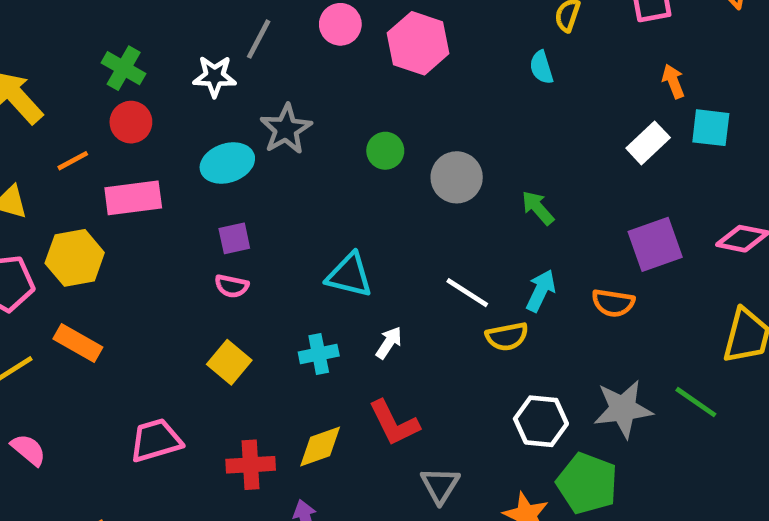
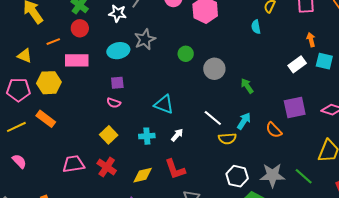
orange semicircle: (613, 303) -> (274, 130), turned 30
red cross: (251, 465) -> (107, 167), moved, turned 30

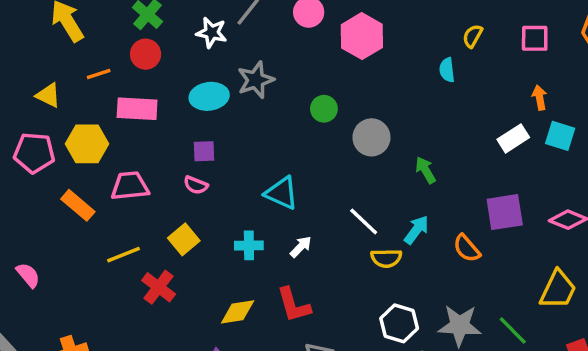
yellow line: (16, 127) -> (123, 255), moved
pink trapezoid: (74, 164) -> (130, 186), moved
red cross: (107, 167) -> (159, 287), moved

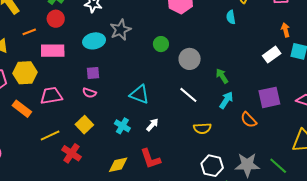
white line: (364, 221) -> (188, 95), moved
cyan arrow: (417, 230) -> (226, 100), moved
cyan cross: (249, 245) -> (122, 126), turned 35

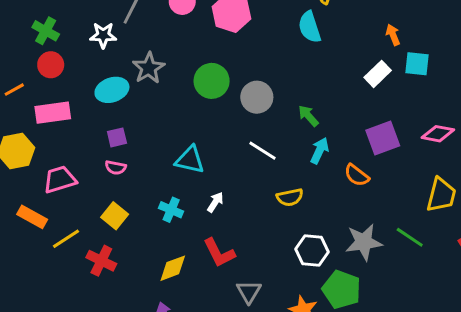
cyan semicircle: (231, 17) -> (310, 27), size x1.5
green circle: (161, 44) -> (212, 81), size x1.5
orange rectangle: (22, 109) -> (32, 217), moved

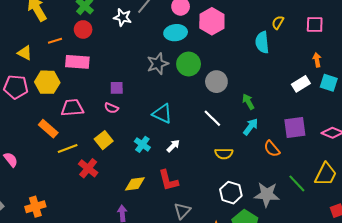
gray star: (149, 68) -> (158, 64), moved
cyan ellipse: (112, 90) -> (176, 33), moved
green line: (410, 237) -> (297, 183), moved

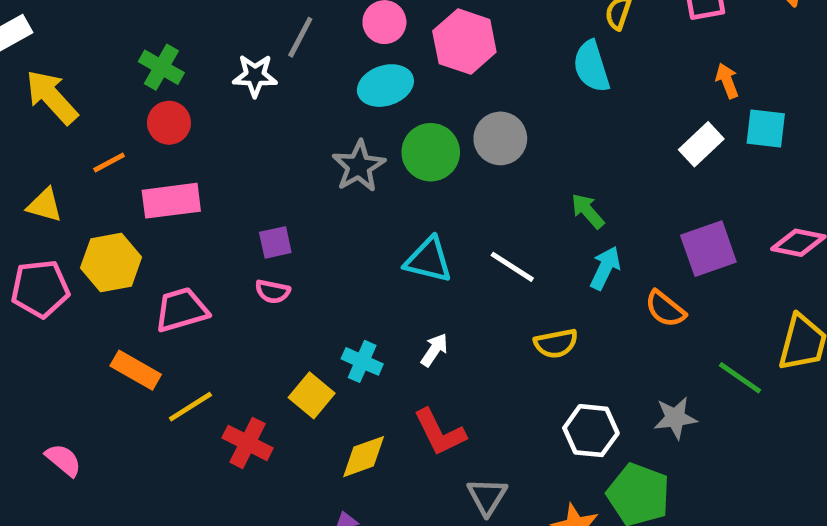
gray circle: (216, 82) -> (500, 138), moved
cyan triangle: (162, 114) -> (428, 260), moved
yellow square: (104, 140) -> (312, 395), moved
gray star: (267, 194) -> (675, 418), size x0.7

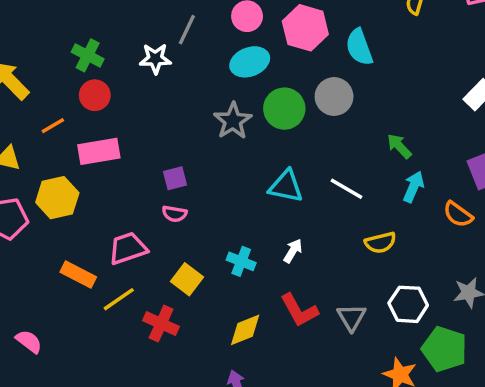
cyan semicircle: (591, 66) -> (359, 47), moved
pink trapezoid: (181, 310) -> (128, 248), moved
yellow square: (312, 395) -> (187, 279), moved
gray triangle: (487, 496) -> (351, 317), moved

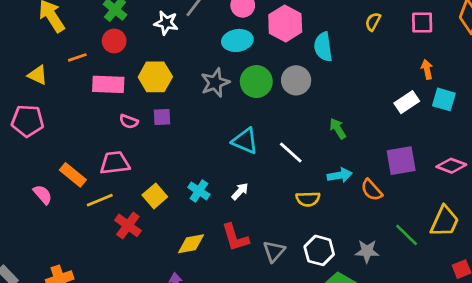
cyan arrow: (414, 187) -> (340, 175), moved, turned 45
yellow hexagon: (57, 198) -> (155, 77), moved
pink semicircle: (175, 214) -> (129, 121), moved
pink semicircle: (29, 341) -> (43, 195), moved

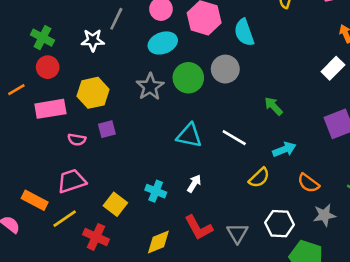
orange semicircle: (372, 190) -> (308, 183), moved
yellow semicircle: (308, 199) -> (259, 178), turned -30

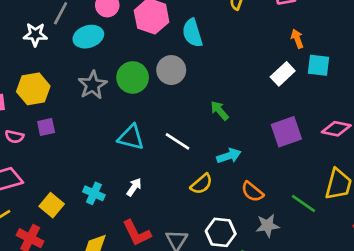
cyan ellipse: (163, 43) -> (88, 37), moved

